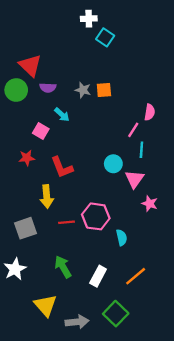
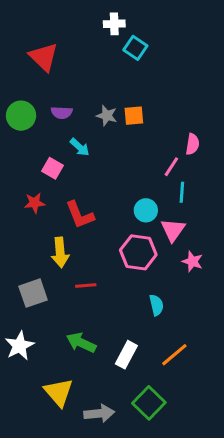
red triangle: (30, 65) -> (44, 57), moved
pink hexagon: (96, 216) -> (138, 252), moved
green arrow: (63, 267) -> (81, 343), turned -35

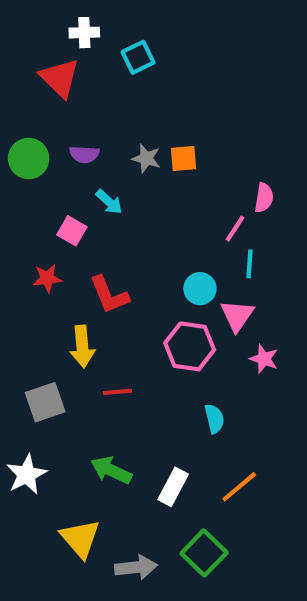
white cross: (114, 24) -> (84, 33), moved
cyan square: (135, 48) -> (138, 57), moved, turned 30

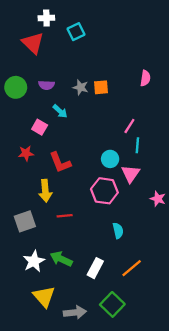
pink semicircle: (264, 198) -> (145, 78), moved
pink star: (264, 359) -> (158, 199), moved
white star: (27, 474) -> (34, 261), moved

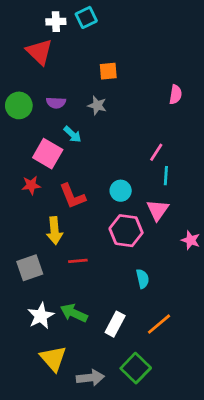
cyan square: (76, 32) -> (86, 17), moved
orange square: (101, 87) -> (108, 71), moved
pink square: (40, 127) -> (48, 154), size x1.5
cyan circle: (110, 159) -> (121, 191), moved

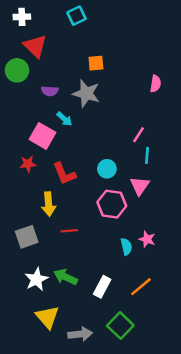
white cross: (56, 22) -> (22, 17), moved
green circle: (19, 105) -> (17, 70), moved
gray star: (97, 105) -> (86, 93), size x1.6
pink star: (191, 240) -> (147, 239), moved

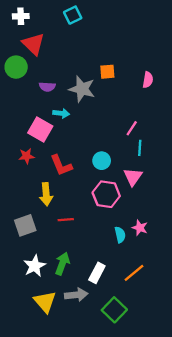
orange square: (96, 63) -> (107, 72), moved
cyan arrow: (64, 119) -> (61, 113), turned -35
green arrow: (66, 277) -> (62, 264), turned 85
gray arrow: (80, 334) -> (76, 295), moved

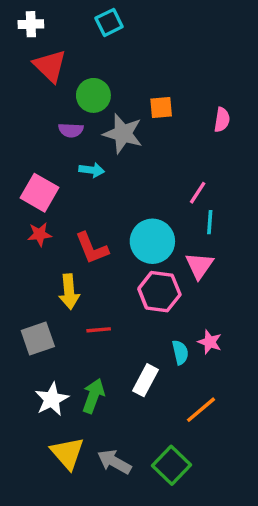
green circle: (16, 67) -> (93, 95), moved
pink square: (40, 129) -> (40, 193), moved
cyan circle: (102, 161) -> (152, 241), size x1.6
white rectangle: (97, 273) -> (145, 380), moved
gray arrow: (76, 295) -> (114, 462), moved, turned -145

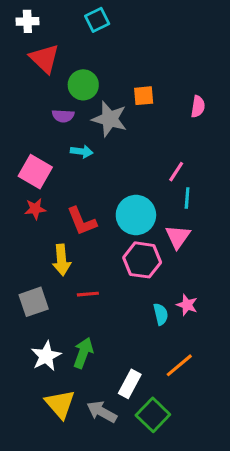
white rectangle: (145, 380) -> (130, 384), moved

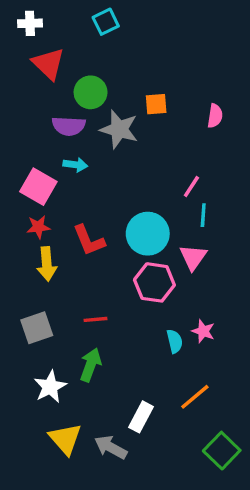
purple semicircle: (63, 116) -> (69, 126), size x1.4
cyan arrow: (82, 152) -> (75, 165), moved
yellow arrow: (62, 260) -> (47, 264), moved
green arrow: (83, 353) -> (91, 365), moved
green square: (153, 415) -> (222, 451), moved

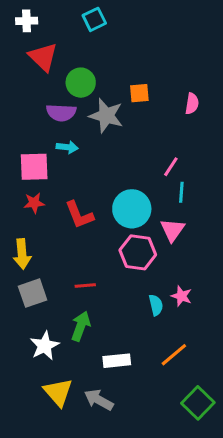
pink square: (38, 187) -> (34, 167), turned -32
yellow arrow: (47, 264) -> (22, 254), moved
white rectangle: (141, 417) -> (117, 361), moved, turned 56

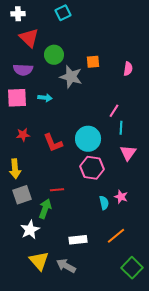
purple semicircle: (61, 113) -> (23, 70), moved
pink square: (34, 167) -> (17, 98), moved
pink triangle: (172, 230) -> (128, 153), moved
green arrow: (81, 326) -> (45, 209), moved

